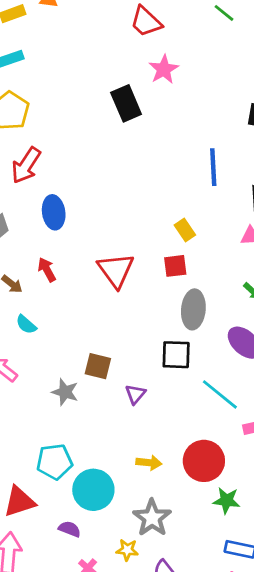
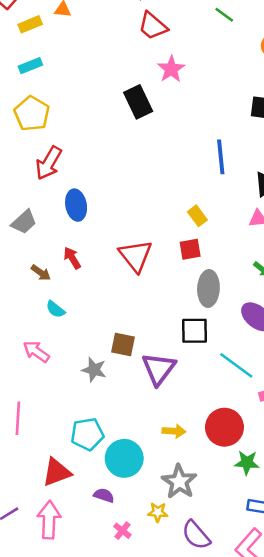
purple triangle: (135, 394) -> (159, 369), size x1.8

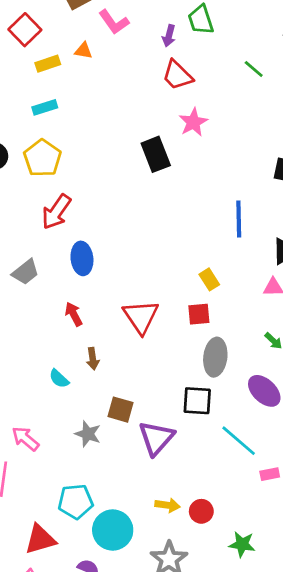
brown arrow: (41, 273) -> (93, 359), moved, turned 42
cyan semicircle: (55, 309) -> (59, 379), moved
pink arrow: (36, 351) -> (25, 439), moved
red circle: (224, 427) -> (201, 511), moved, size x0.6

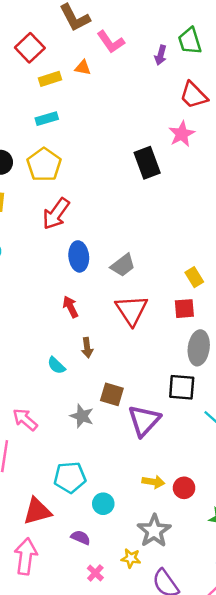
red trapezoid: (177, 75) -> (194, 95), moved
gray trapezoid: (26, 272) -> (123, 265), moved
cyan circle: (113, 530) -> (103, 504), size x0.6

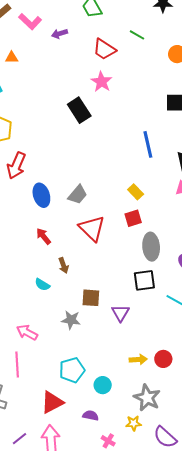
purple arrow: (161, 55) -> (59, 34), moved, turned 70
orange triangle: (83, 68) -> (12, 58), moved
purple triangle: (144, 421) -> (121, 313), size x0.7

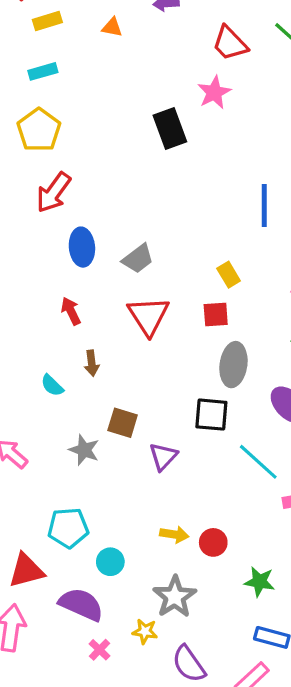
orange triangle: (12, 58) -> (112, 27), moved
purple semicircle: (91, 415) -> (81, 604), size x1.8

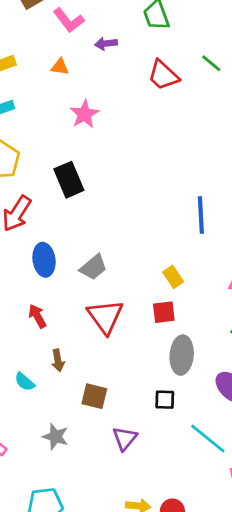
pink star: (214, 92) -> (84, 114), moved
black rectangle: (170, 129) -> (69, 180), moved
black square: (211, 415) -> (165, 400), size x0.7
brown square: (123, 423) -> (94, 396), moved

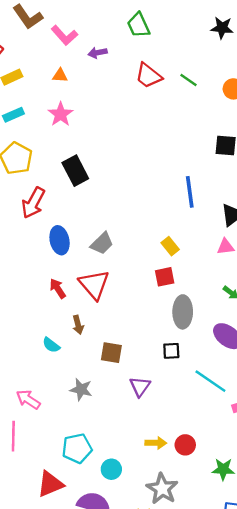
green line: (211, 63) -> (188, 80), moved
pink star: (84, 114) -> (61, 114), moved
red triangle: (105, 317) -> (94, 285), moved

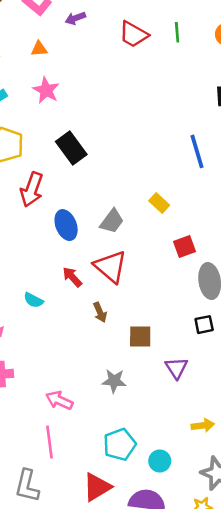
green line: (188, 80) -> (177, 32), turned 60
yellow rectangle: (170, 246) -> (159, 203), moved
cyan semicircle: (51, 345) -> (33, 300), moved

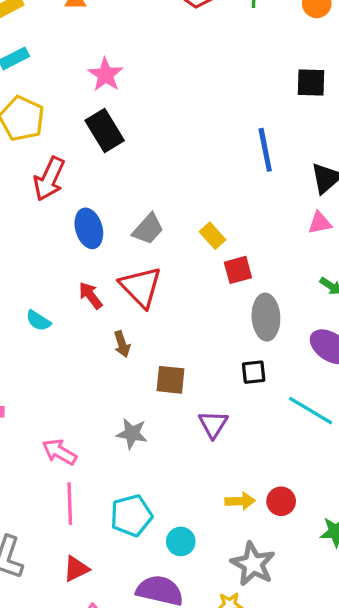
pink star: (46, 90) -> (105, 75), moved
yellow rectangle: (159, 203) -> (212, 236), moved
pink line: (49, 442) -> (70, 504), moved
red triangle: (97, 487) -> (76, 569), moved, size x0.7

